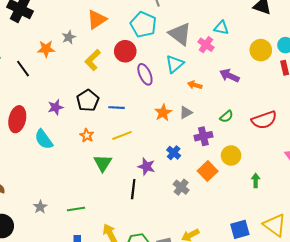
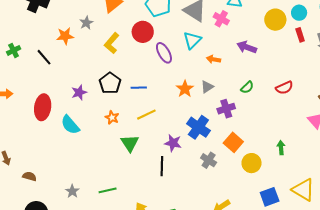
red semicircle: (264, 120) -> (284, 88), size x0.7
blue cross: (174, 153) -> (198, 127), size x1.6
yellow circle: (231, 155) -> (252, 163), moved

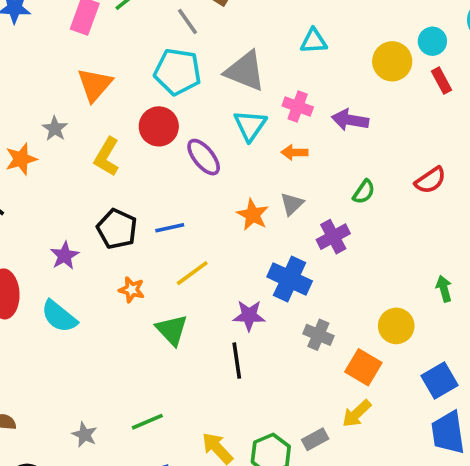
pink cross: (221, 19) -> (298, 106), moved
orange square: (233, 142) -> (363, 367), moved

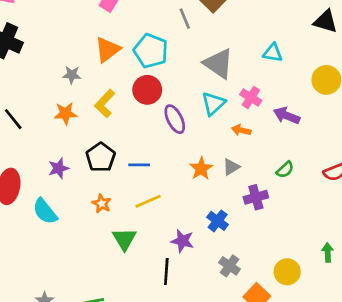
cyan pentagon: (178, 72) -> (151, 51), moved
gray star: (55, 129) -> (72, 75), turned 30
orange star: (21, 159) -> (65, 113), moved
blue cross: (290, 279) -> (218, 221), size x0.7

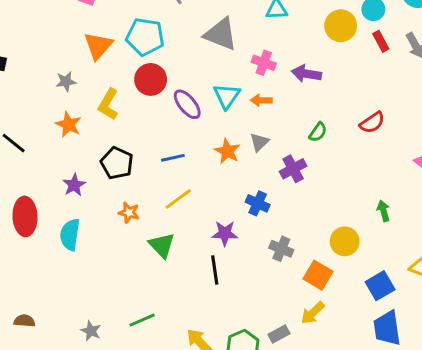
cyan triangle: (213, 104) -> (227, 96), moved
orange star: (65, 113) -> (68, 124), turned -30
blue line: (139, 165) -> (173, 158), moved
cyan semicircle: (45, 211) -> (70, 235), turned 60

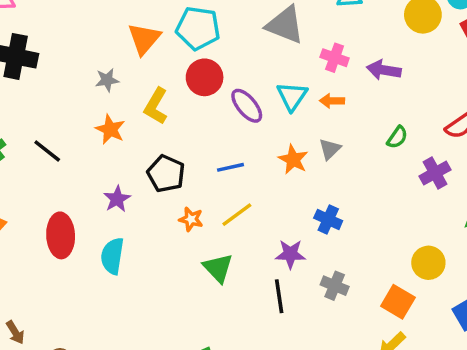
purple cross: (293, 169) -> (435, 173), moved
orange star: (129, 213) -> (191, 219), moved
gray cross: (281, 249) -> (335, 286), moved

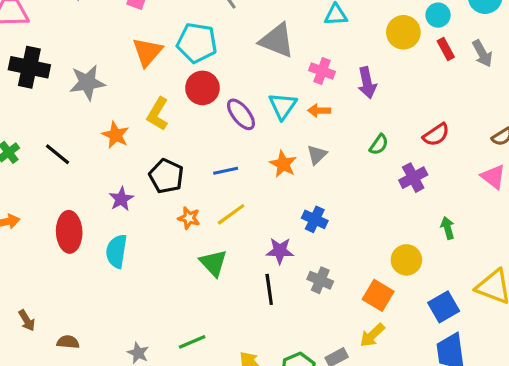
purple arrow: (384, 70) -> (367, 83), turned -112
gray star: (107, 80) -> (87, 82), moved, size x1.6

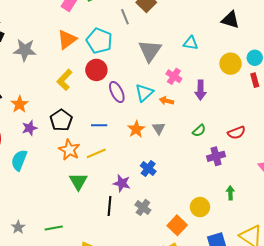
gray triangle: (277, 40) -> (150, 51), turned 30
orange star: (116, 135) -> (20, 104), moved
gray triangle: (317, 155) -> (159, 128), turned -32
orange star: (189, 218) -> (69, 150), size x1.5

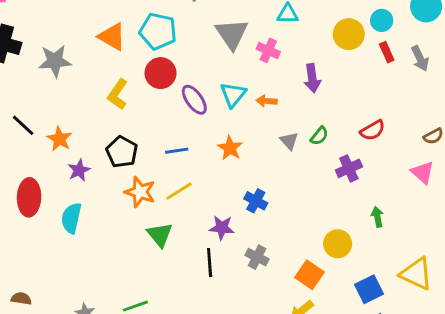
orange triangle: (67, 39) -> (112, 37), turned -45
pink cross: (174, 76) -> (268, 50), moved
gray triangle: (159, 128) -> (289, 141), moved

